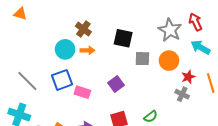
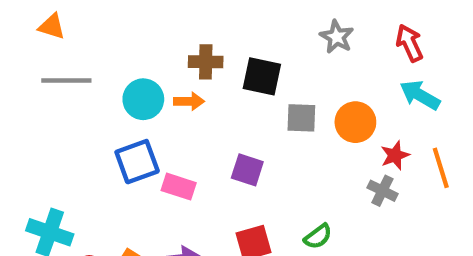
brown cross: (83, 29) -> (206, 62), moved, turned -35
gray star: (170, 30) -> (337, 37), moved, size x0.7
gray line: (27, 81) -> (66, 81), moved, turned -45
purple square: (116, 84) -> (247, 170), turned -35

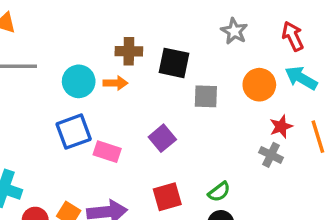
orange circle: (355, 122) -> (259, 85), moved
purple square: (247, 170) -> (162, 138), turned 32

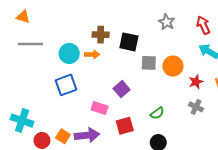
orange circle: (259, 85) -> (173, 66), moved
pink rectangle: (107, 152) -> (100, 108), moved
gray cross: (271, 155) -> (196, 107), moved
green semicircle: (219, 192) -> (157, 113), moved

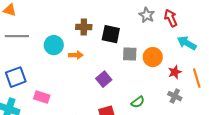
red arrow: (203, 25) -> (171, 18), moved
orange arrow: (92, 54) -> (76, 55), moved
blue square: (66, 85) -> (16, 77), moved
pink rectangle: (100, 108) -> (42, 97), moved

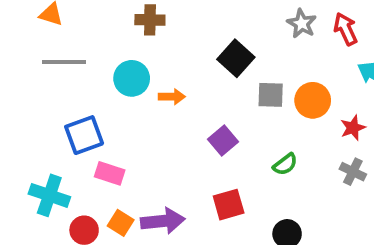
brown cross: (84, 27) -> (150, 20), moved
black square: (111, 34) -> (236, 58), turned 30
blue square: (16, 77) -> (84, 135), moved
green semicircle: (138, 102) -> (285, 164), moved

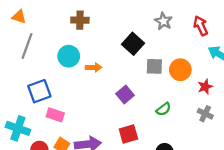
gray star: (302, 24) -> (163, 21), moved
gray line: (64, 62) -> (27, 46), turned -70

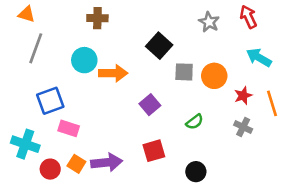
gray star: (163, 21) -> (209, 22), moved
red arrow: (201, 26) -> (248, 17), moved
orange arrow: (94, 67) -> (113, 73), size x1.5

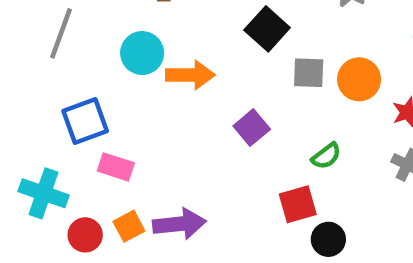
red square: (154, 151) -> (298, 204), moved
orange square: (76, 164) -> (129, 226), turned 30

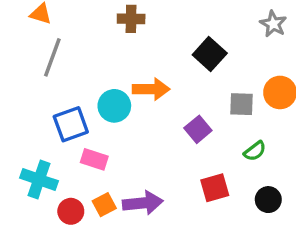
cyan circle: (142, 53) -> (114, 106), moved
gray square: (309, 73) -> (241, 104), moved
red square: (298, 204) -> (215, 188), moved
black circle: (328, 239) -> (268, 200), moved

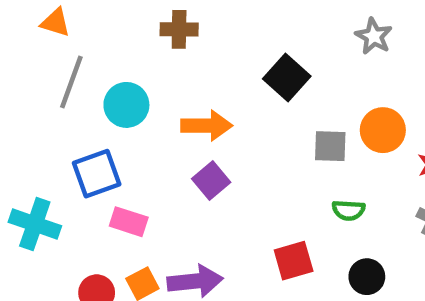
cyan circle: (114, 106) -> (126, 105), moved
purple square: (198, 129) -> (211, 180), moved
green semicircle: (255, 151) -> (349, 210), turned 40
cyan cross: (39, 179) -> (35, 224), moved

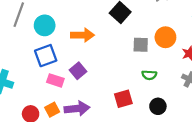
blue square: (97, 174) -> (46, 56), moved
purple square: (211, 180) -> (78, 71), moved
pink rectangle: (129, 222) -> (55, 80), moved

